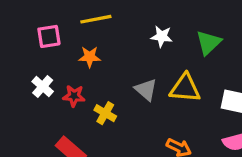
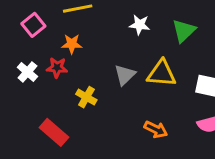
pink square: (49, 36) -> (33, 25), turned -30
gray triangle: (146, 90) -> (125, 75), turned 35
red star: (74, 96) -> (57, 68), moved

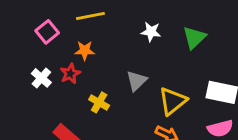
red star: (57, 68) -> (70, 74), turned -30
yellow triangle: (162, 73) -> (173, 101), moved, turned -44

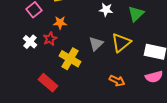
yellow triangle: (173, 101) -> (121, 43), moved
yellow cross: (99, 102) -> (70, 59), size x1.5

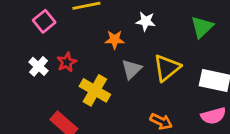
green triangle: (136, 14) -> (202, 27), moved
orange star: (60, 23) -> (115, 40), moved

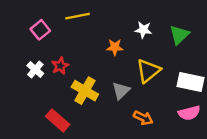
white star: (146, 21) -> (143, 30), moved
orange star: (115, 40) -> (115, 47), moved
gray triangle: (132, 69) -> (121, 91), moved

